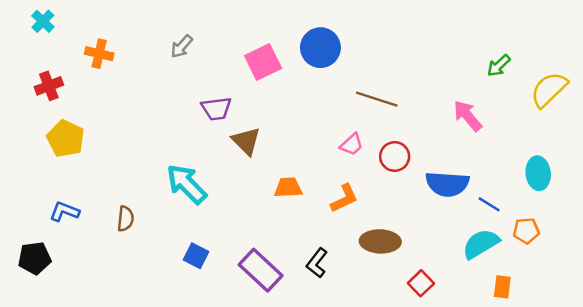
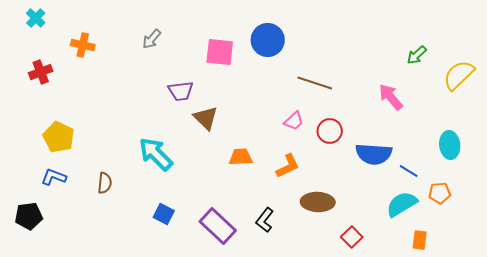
pink square: (263, 62) -> (220, 52), turned 32
yellow pentagon: (66, 139) -> (59, 137), moved

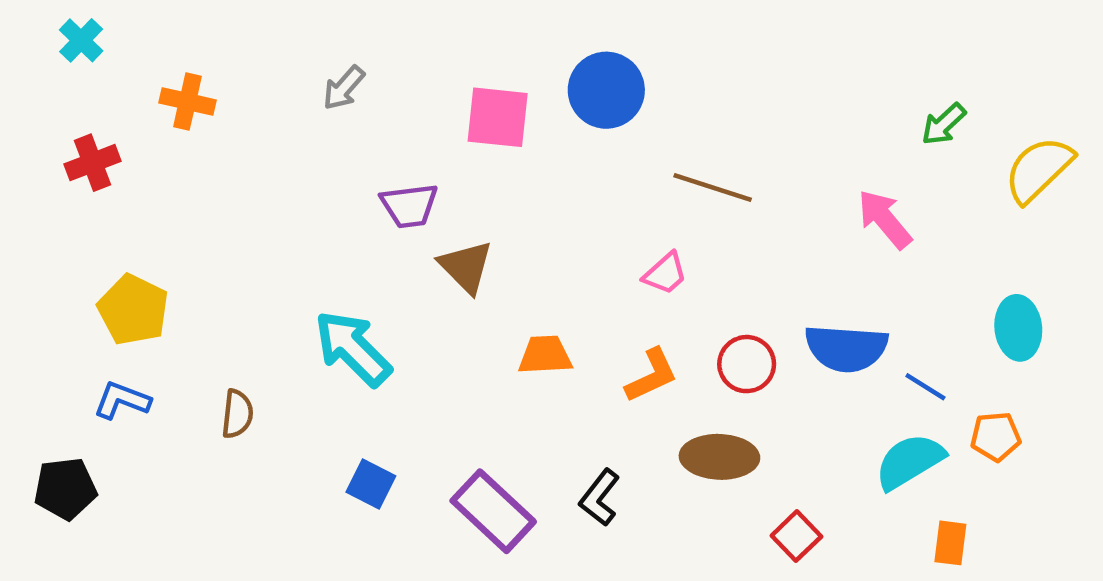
red circle: (330, 131) -> (747, 364), moved

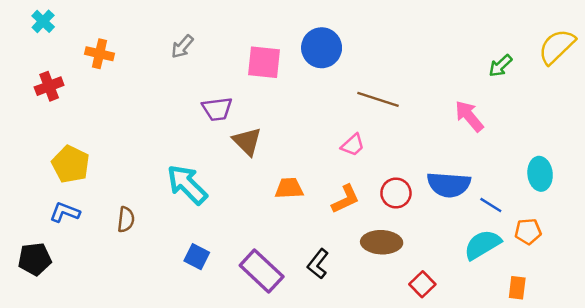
yellow semicircle: (1039, 169) -> (557, 47), moved
orange rectangle: (950, 543) -> (517, 288), moved

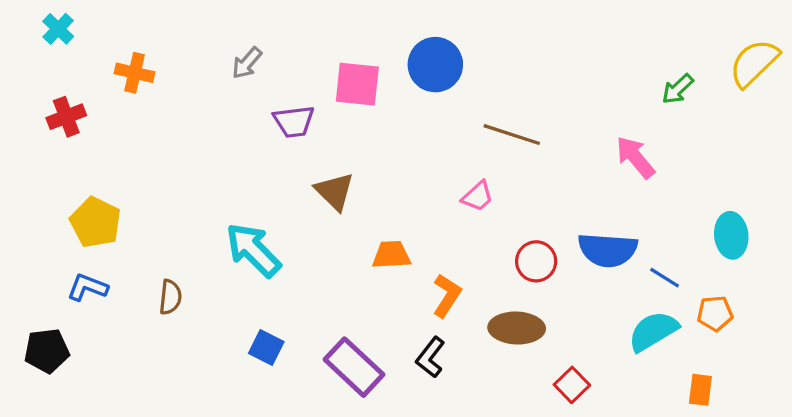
purple trapezoid: (217, 109) -> (294, 122), moved
orange L-shape: (346, 199) -> (447, 295), moved, turned -32

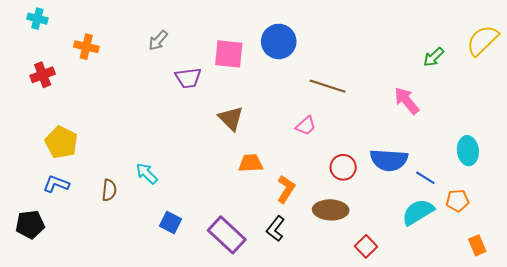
cyan cross: (58, 29) -> (37, 19), turned -30
brown triangle: (335, 191) -> (231, 118), moved
cyan arrow: (253, 250) -> (147, 174), moved, size x0.6
orange rectangle: (700, 390) -> (477, 245), moved, turned -30

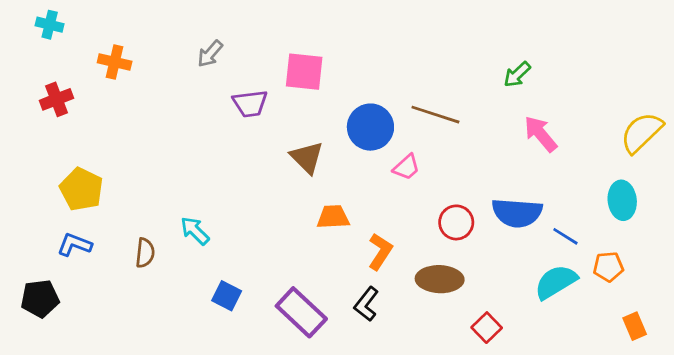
yellow semicircle: (482, 40) -> (642, 133), moved
blue circle: (279, 41) -> (370, 127), moved
green arrow: (434, 57) -> (517, 74), moved

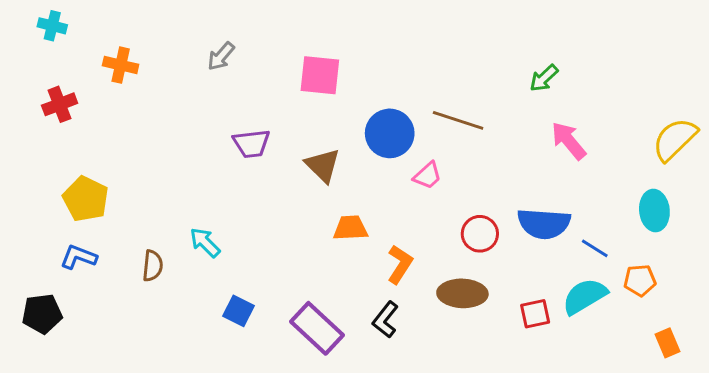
purple trapezoid: (250, 104) -> (252, 144), moved
red square: (487, 328) -> (535, 314), moved, turned 32

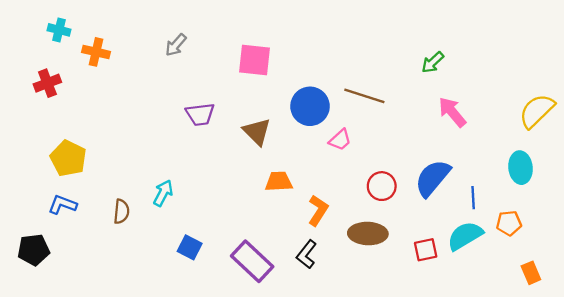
cyan cross: (52, 26) -> (59, 30), moved
blue semicircle: (544, 224) -> (433, 178), turned 126
cyan arrow: (205, 242) -> (163, 193), turned 72
blue line: (595, 248) -> (473, 198), turned 55

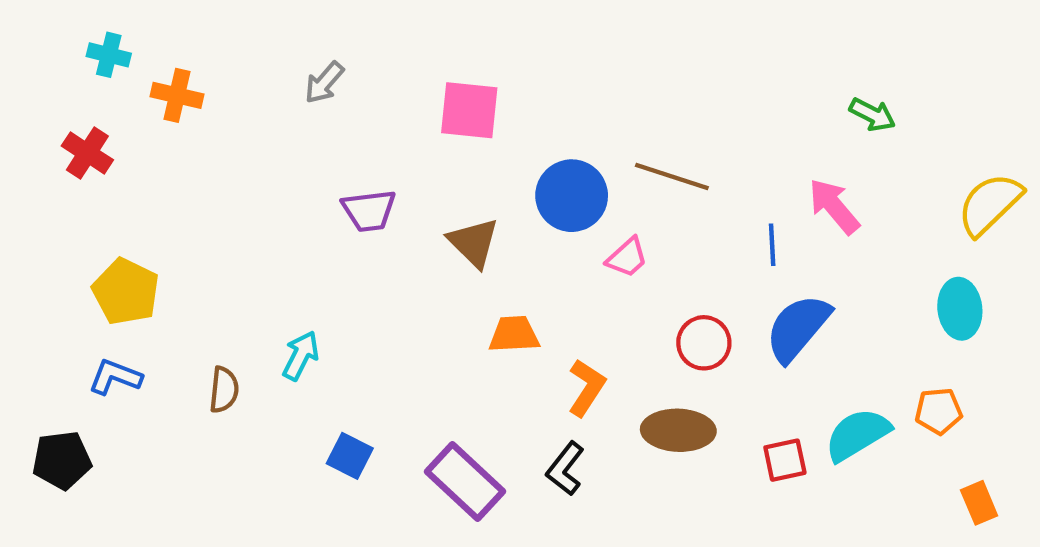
green arrow: (433, 62) -> (872, 115), moved, turned -110
red cross: (47, 83) -> (87, 153), turned -36
blue line: (473, 198) -> (772, 245), moved

